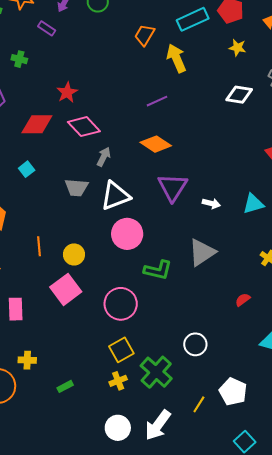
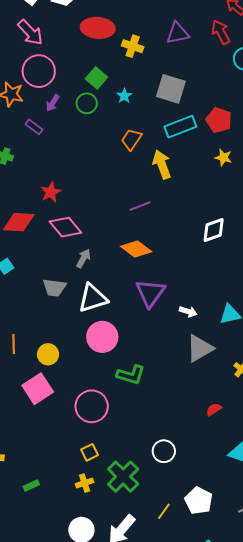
white diamond: (239, 95) -> (214, 230), moved, turned -32
gray triangle: (202, 252) -> (200, 348), moved
yellow square: (121, 350) -> (90, 452), size x0.7

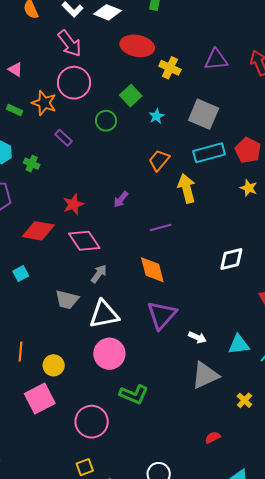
purple arrow: (53, 103) -> (121, 199), moved
green circle: (87, 103) -> (106, 121), moved
orange diamond: (136, 249) -> (152, 270), turned 32

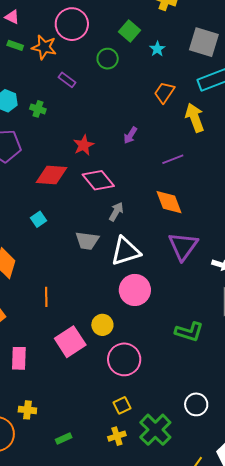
green rectangle: (14, 110) -> (15, 45), moved
yellow circle: (54, 365) -> (102, 325), moved
green L-shape: (134, 394) -> (189, 332), moved

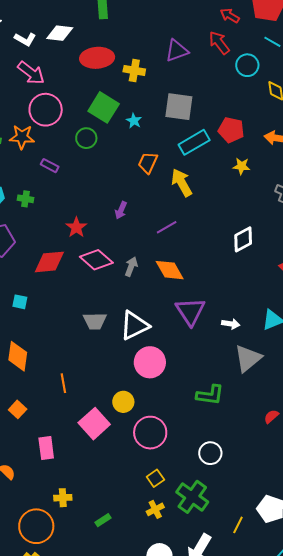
green square: (129, 31) -> (104, 107), size x1.4
gray arrow: (116, 212) -> (131, 267), moved
cyan square: (38, 219) -> (20, 302), moved, turned -35
white circle: (196, 404) -> (210, 453), moved

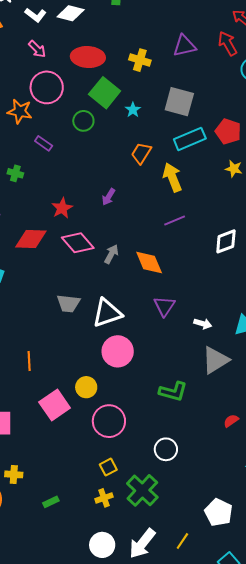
red ellipse: (97, 58) -> (88, 57), moved
pink arrow: (31, 73) -> (37, 49), size x0.7
purple line: (167, 227) -> (175, 220), moved
purple triangle: (190, 311) -> (164, 306), size x0.7
yellow line: (238, 525) -> (182, 541), moved

